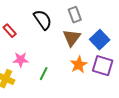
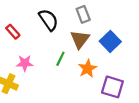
purple square: (103, 66) -> (112, 87), moved
green line: (44, 74) -> (60, 59), moved

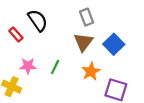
black semicircle: (49, 20) -> (38, 20), moved
green line: (60, 59) -> (55, 67), moved

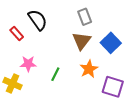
green line: (55, 67) -> (55, 74), moved

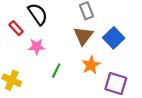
pink star: (28, 64) -> (37, 47), moved

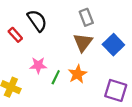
pink star: (37, 47) -> (38, 65), moved
orange star: (91, 65) -> (77, 74), moved

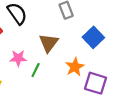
brown triangle: (83, 42) -> (49, 43), moved
orange star: (77, 74) -> (75, 67), moved

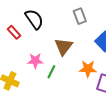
orange star: (75, 67) -> (88, 69), turned 30

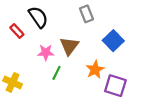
pink star: (35, 61) -> (46, 52), moved
orange star: (88, 69) -> (95, 70), turned -30

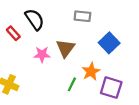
gray rectangle: (86, 14) -> (82, 16), turned -63
green line: (56, 73) -> (72, 84), moved

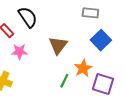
gray rectangle: (82, 16) -> (90, 13), moved
pink star: (42, 55) -> (19, 52), moved

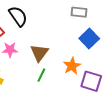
brown triangle: (58, 45) -> (39, 53), moved
green line: (64, 81) -> (41, 75), moved

